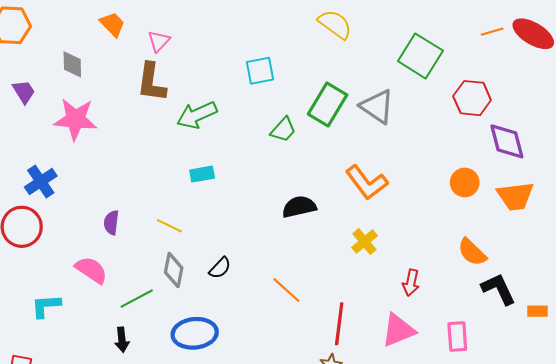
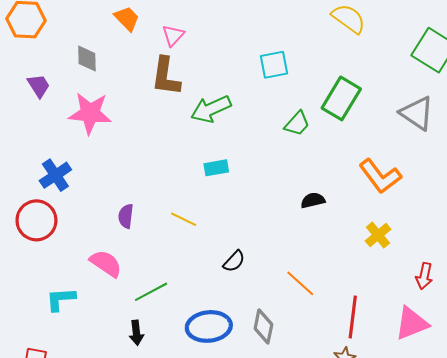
gray triangle: (377, 107) -> (417, 113), moved
black semicircle: (299, 207) -> (313, 200), size x0.7
gray diamond: (174, 270) -> (263, 326), moved

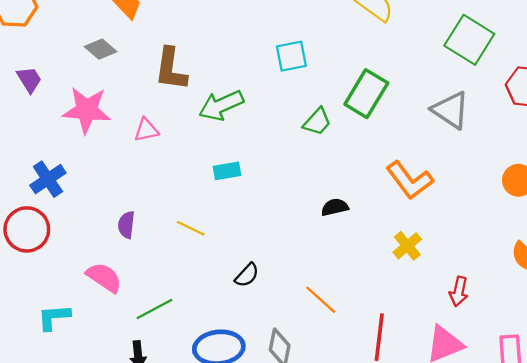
pink triangle: (173, 35) -> (146, 130), moved, turned 35
gray diamond: (87, 59) -> (101, 49), moved, turned -48

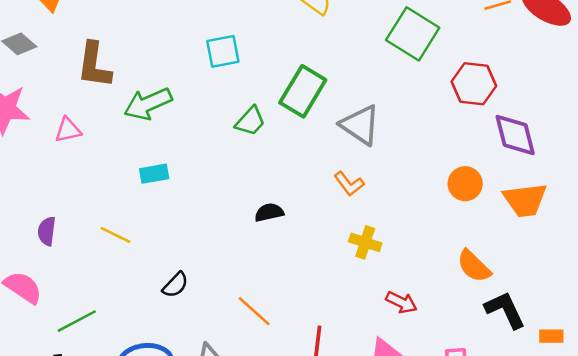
gray triangle: (451, 110) -> (360, 125), moved
orange L-shape: (410, 180) -> (349, 184), size x0.6
yellow cross: (407, 246) -> (365, 242), moved, turned -32
red arrow: (459, 291) -> (401, 302), turned -76

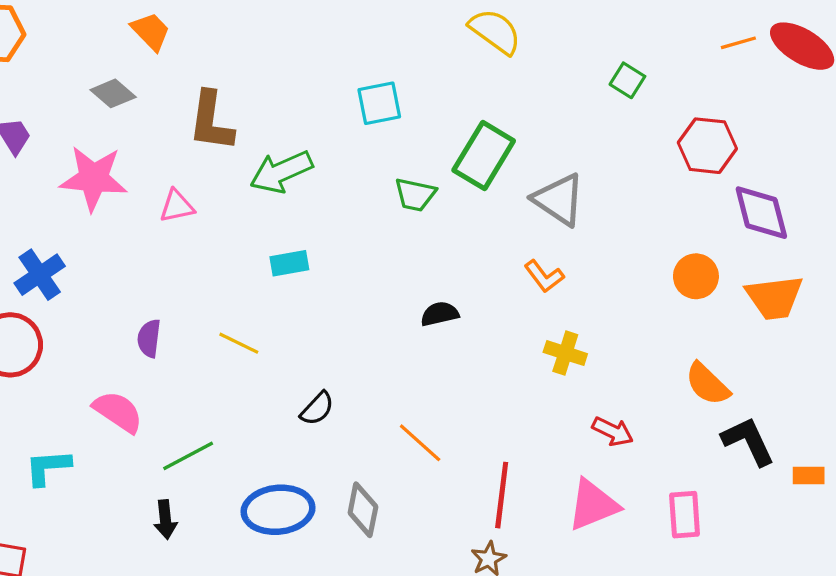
green square: (413, 34) -> (627, 80), size x0.5
green trapezoid: (250, 121) -> (415, 195), turned 60

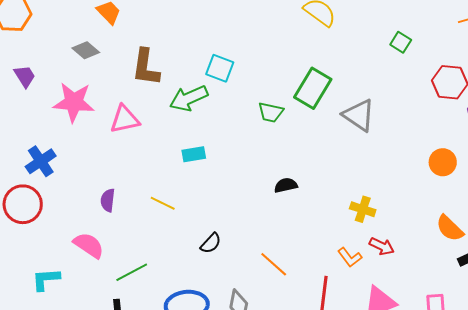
cyan square: (379, 103) -> (220, 68), moved, turned 32
pink triangle: (177, 206) -> (125, 119), size x1.4
orange L-shape: (544, 276) -> (350, 257), moved
red arrow: (613, 431) -> (382, 246), moved

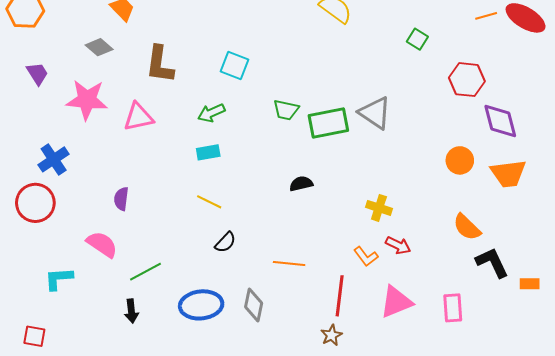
green rectangle: (313, 88) -> (328, 123), moved, turned 48
green arrow: (189, 98) -> (211, 113), moved, size x0.7
yellow line: (163, 203) -> (209, 202), moved
orange line: (274, 264) -> (289, 263), turned -36

